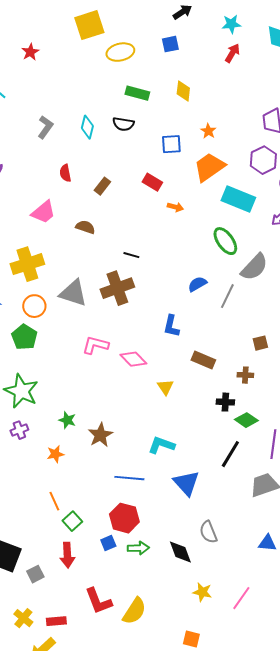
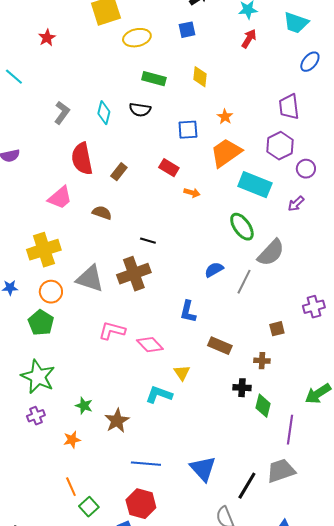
red semicircle: (65, 173) -> (82, 159), size x1.8
green diamond: (246, 420) -> (263, 406), turned 70
cyan L-shape: (161, 445) -> (159, 395), moved
black line: (230, 454) -> (247, 486), moved

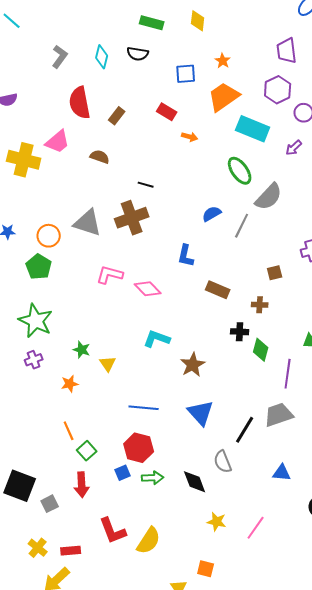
yellow cross: (44, 250) -> (24, 160), moved, turned 32
yellow triangle: (182, 373) -> (108, 364), moved
brown star: (117, 421) -> (193, 365), moved

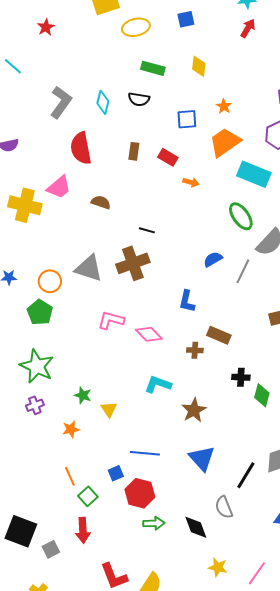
gray L-shape: (60, 57) -> (61, 102), size x1.4
brown rectangle: (117, 116) -> (134, 151), moved, turned -30
brown cross: (260, 305) -> (195, 350), moved
blue square: (123, 473) -> (116, 473), moved

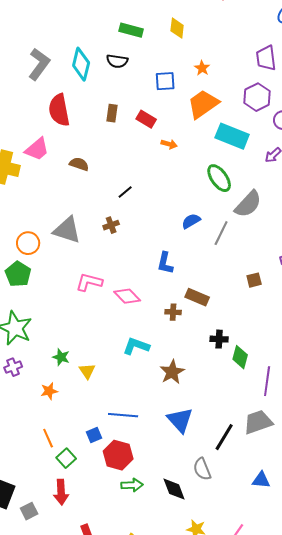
cyan diamond: (103, 102) -> (81, 64), size x1.4
black line: (147, 230) -> (125, 192), turned -56
brown cross: (133, 263) -> (111, 225), size x0.5

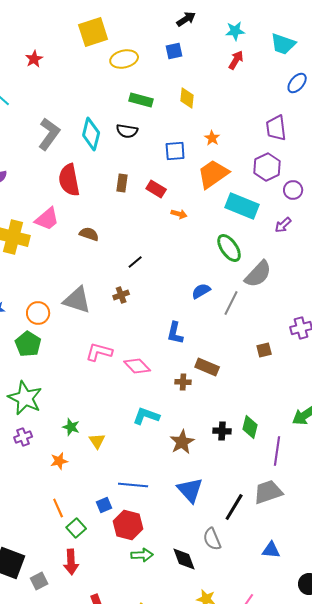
black cross: (219, 339) -> (222, 431), moved

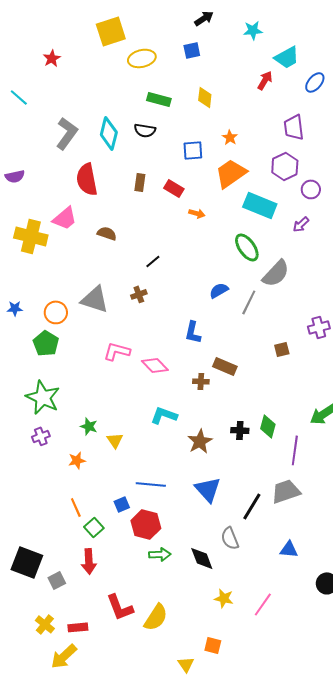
cyan trapezoid: (283, 44) -> (287, 57), moved, turned -48
red arrow: (236, 60) -> (265, 80), moved

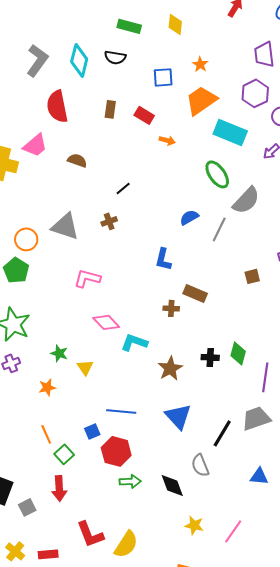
pink diamond: (155, 365) -> (106, 322), moved

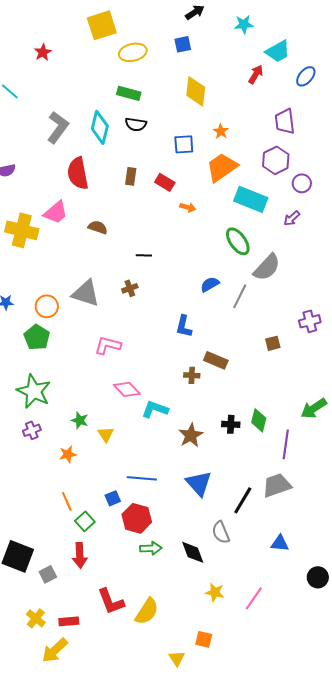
yellow diamond: (175, 24) -> (196, 91), size x1.4
green rectangle: (129, 26) -> (129, 93), moved
black line: (123, 188) -> (144, 255), turned 42

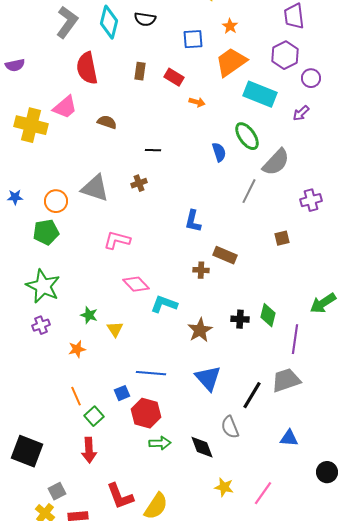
blue semicircle: (210, 284) -> (219, 152), moved, turned 102
purple cross: (310, 321) -> (311, 200), moved
green pentagon: (37, 337) -> (46, 232), turned 30
gray square: (48, 574) -> (57, 491), moved

